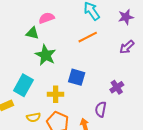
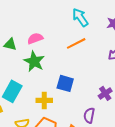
pink semicircle: (47, 18) -> (35, 38), moved
green triangle: (32, 33) -> (10, 44), moved

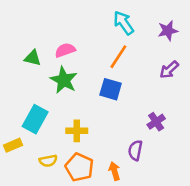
orange line: (76, 43) -> (118, 57), turned -30
blue square: (65, 83) -> (111, 89), moved

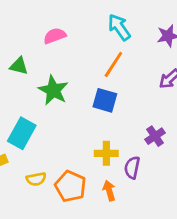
pink semicircle: (65, 50) -> (55, 36), moved
yellow cross: (77, 131) -> (106, 153), moved

